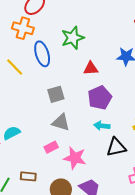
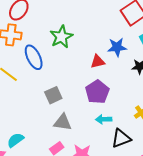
red triangle: (91, 68) -> (98, 62), moved

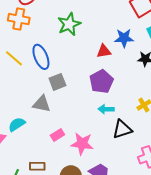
blue ellipse: (34, 57) -> (41, 57), moved
gray triangle: (63, 122) -> (42, 104), moved

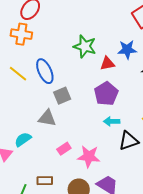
green star: (69, 24) -> (85, 46), moved, turned -30

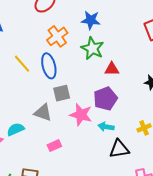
orange cross: (21, 34) -> (57, 36), moved, turned 35
blue star: (127, 50) -> (91, 20), moved
pink star: (89, 157) -> (81, 115), moved

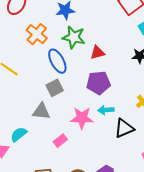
blue ellipse: (49, 66) -> (57, 61), moved
purple pentagon: (105, 99) -> (98, 83), turned 30
pink star: (81, 115) -> (82, 118), moved

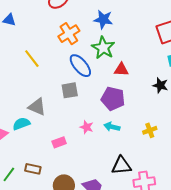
blue ellipse: (57, 61) -> (80, 66), turned -30
gray triangle: (41, 111) -> (37, 107), moved
pink star: (82, 118) -> (87, 127), size x0.6
black triangle: (124, 128) -> (121, 166), moved

